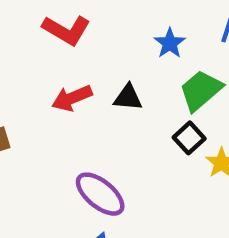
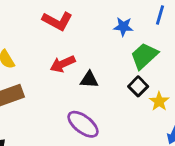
blue star: (170, 43) -> (123, 27), turned -30
black triangle: (128, 97) -> (89, 80), moved

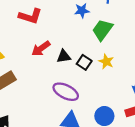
black square: (138, 86) -> (84, 62), moved
yellow star: (159, 101) -> (106, 62), moved

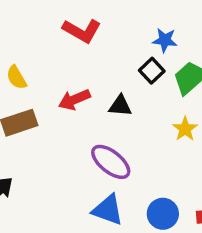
red arrow: (41, 48) -> (74, 100), moved
black square: (84, 62) -> (152, 71), moved

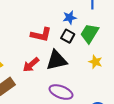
red L-shape: (82, 31) -> (41, 35), moved
black triangle: (120, 106) -> (57, 60), size x1.6

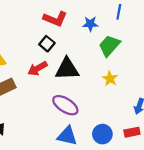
red L-shape: (41, 35) -> (55, 19), moved
black square: (68, 36) -> (47, 44), moved

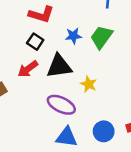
blue star: (90, 24) -> (73, 36), moved
yellow star: (110, 79) -> (89, 84), moved

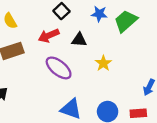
black triangle: (59, 66) -> (79, 40), size x0.6
purple ellipse: (61, 105) -> (59, 68), moved

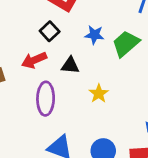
purple ellipse: (59, 68) -> (46, 99), turned 52

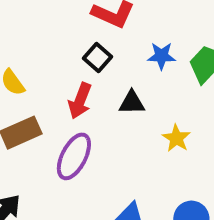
red arrow: (34, 60) -> (80, 101), turned -40
purple ellipse: (46, 99) -> (74, 156), moved, turned 32

